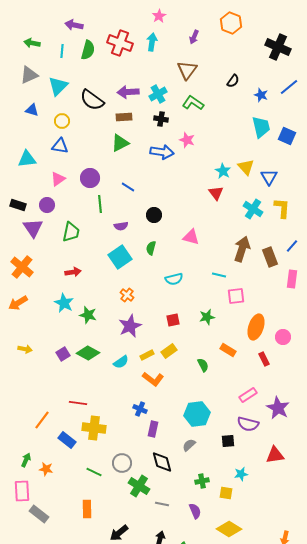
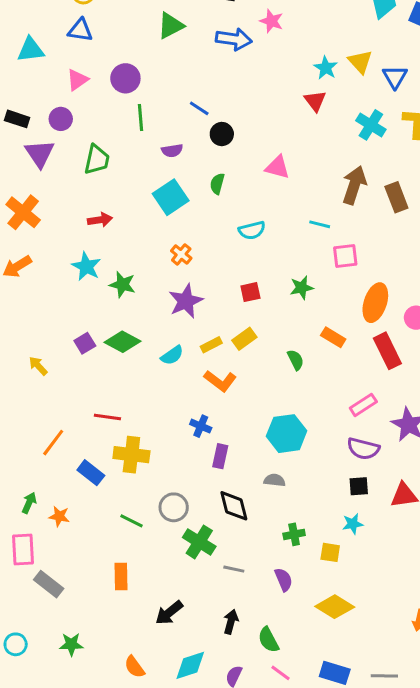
blue line: (128, 187) -> (199, 108), moved
yellow arrow: (25, 349) -> (38, 366), moved, turned -144
red rectangle: (264, 359) -> (387, 351), size x1.6
black square: (228, 441) -> (359, 486), moved
gray semicircle: (189, 445) -> (274, 480), turned 48

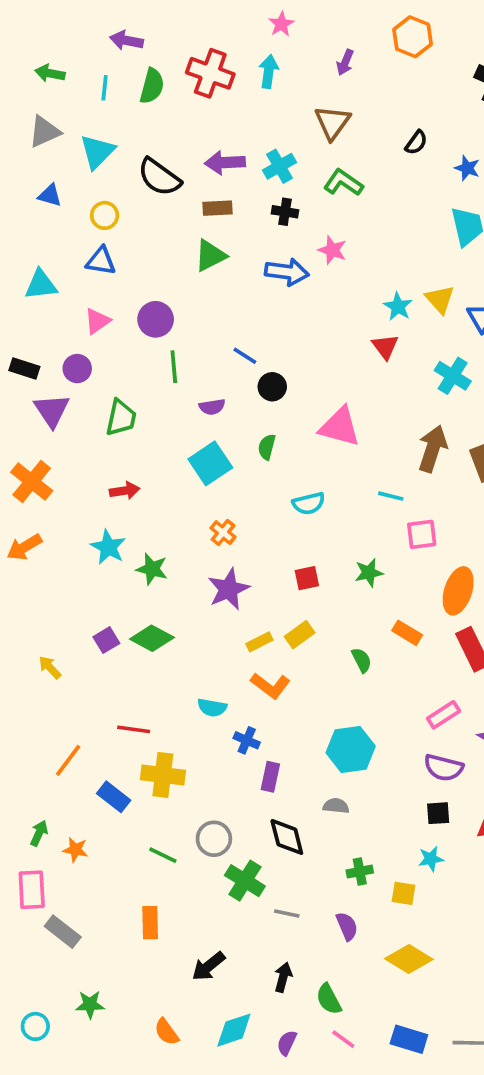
pink triangle: (277, 167) -> (340, 427), size x1.4
cyan semicircle: (172, 355) -> (212, 708), moved, turned 45
cyan circle: (16, 644) -> (35, 1026), moved

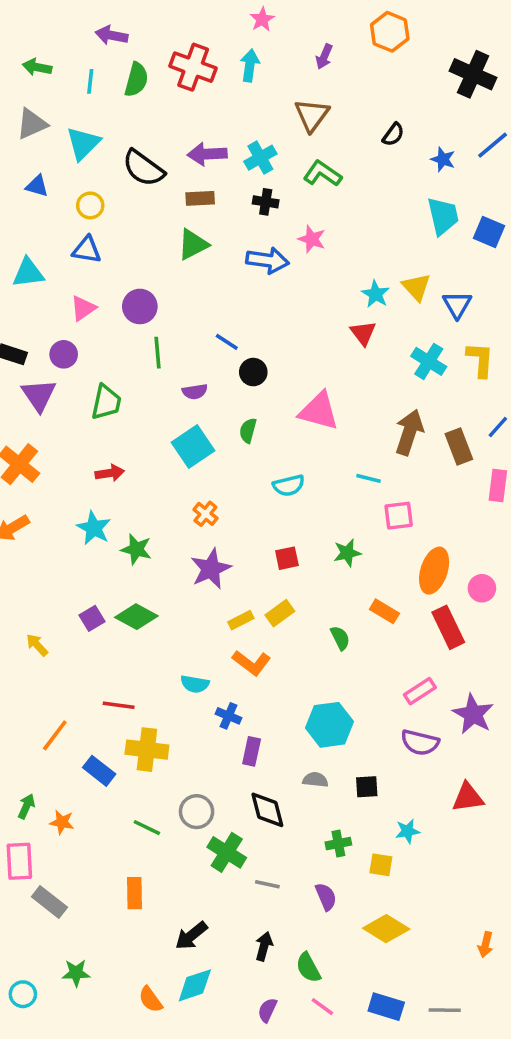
black square: (438, 813) -> (367, 787), moved
cyan diamond: (234, 1030) -> (195, 985), moved

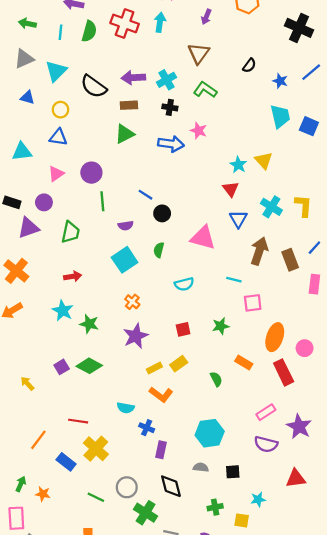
blue triangle: (457, 305) -> (238, 219), moved
purple triangle: (39, 395) -> (28, 228), turned 45
yellow cross: (147, 750) -> (96, 449), turned 35

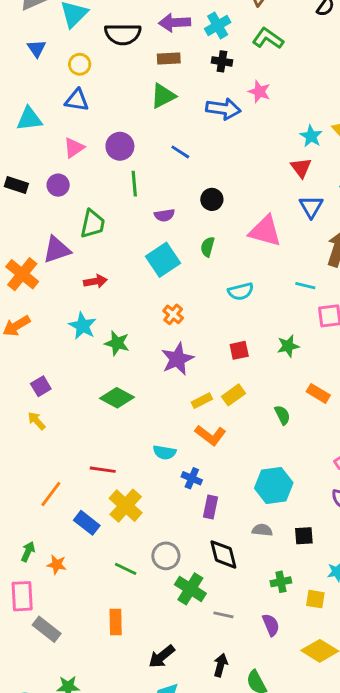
black semicircle: (94, 86) -> (123, 34), turned -36
blue triangle: (27, 97) -> (37, 48), turned 40
blue line: (146, 195) -> (180, 152), moved
purple triangle: (28, 228) -> (57, 250), moved
purple square: (62, 367) -> (41, 386), moved

